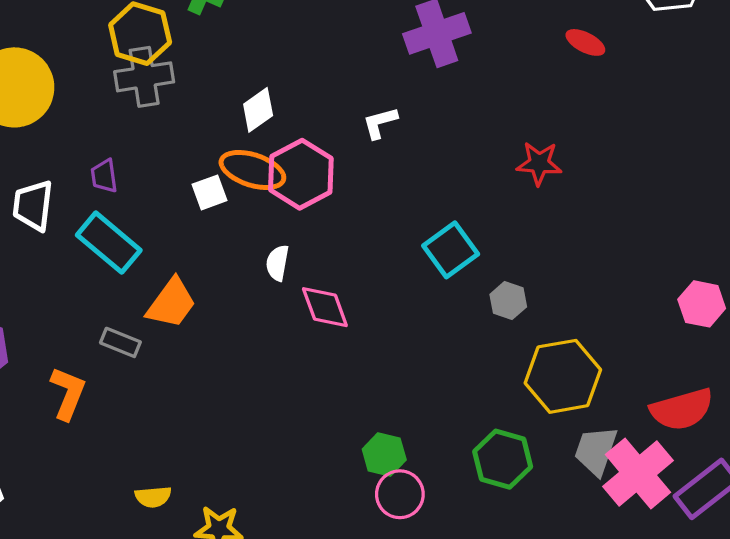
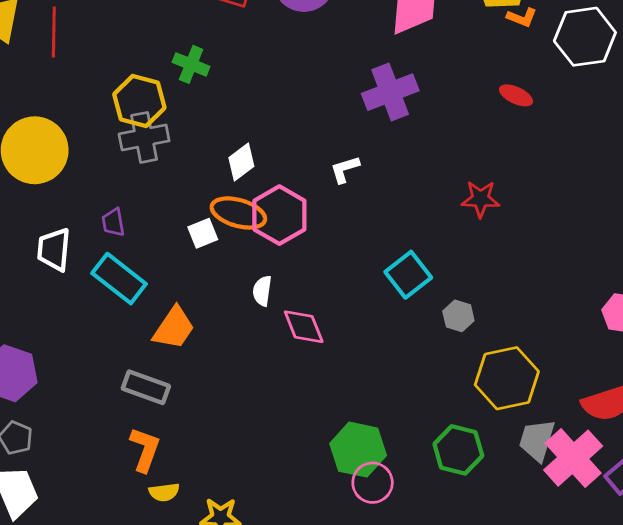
gray rectangle: (120, 342) -> (146, 387), moved, size x1.4
orange L-shape: (68, 393) -> (145, 449), moved
green hexagon: (384, 455) -> (358, 450), size x1.5

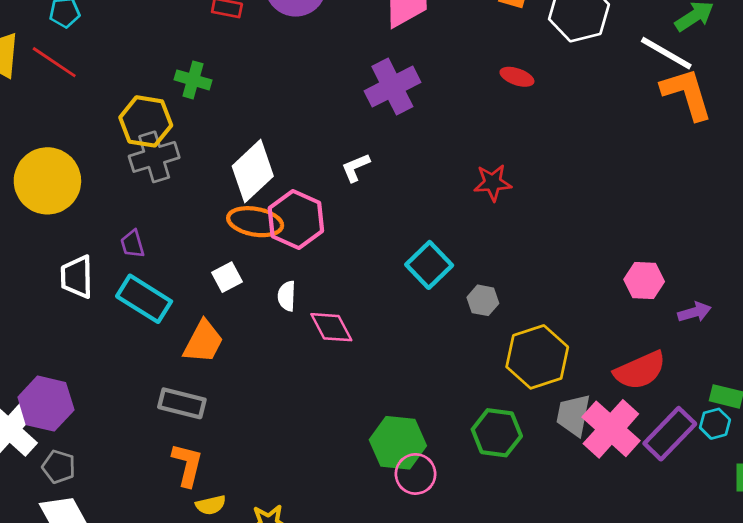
red line: (54, 32) -> (54, 62), turned -51
white diamond: (241, 162) -> (253, 171), size x1.6
white square: (203, 233) -> (227, 277), moved

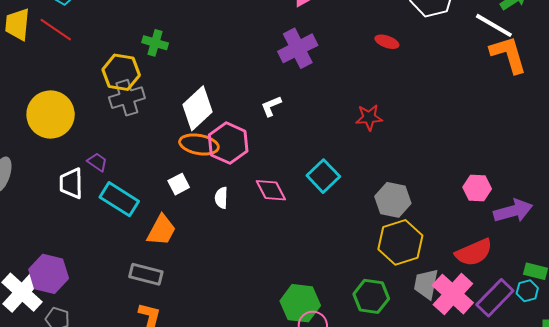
purple trapezoid: (133, 244) -> (97, 162), moved, turned 140
gray hexagon: (483, 300) -> (393, 200), moved, size x1.6
purple arrow: (694, 312) -> (513, 211), size x1.6
pink diamond: (331, 327) -> (271, 190), moved

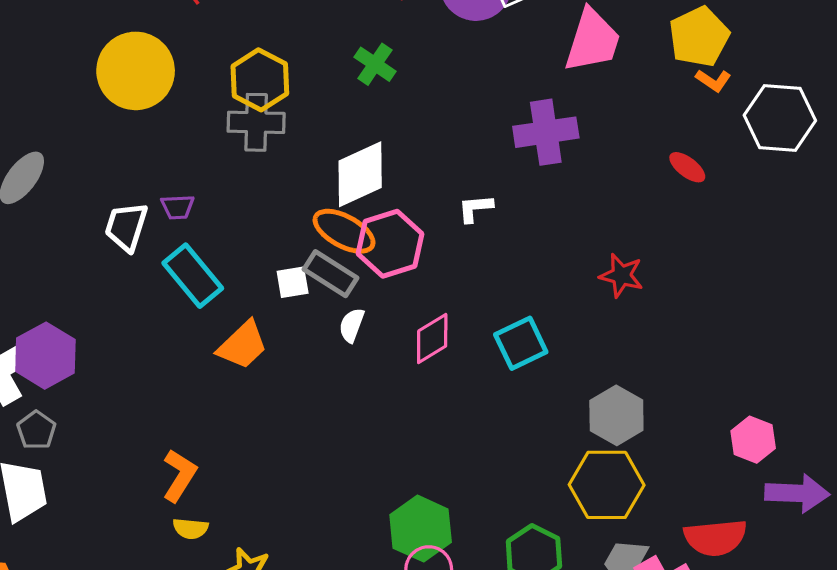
green cross: (155, 43) -> (375, 64), moved
yellow circle: (51, 114) -> (136, 71), moved
purple trapezoid: (97, 162) -> (178, 207), turned 125
pink diamond: (271, 190) -> (432, 338), turned 68
gray rectangle: (146, 274) -> (330, 274), moved

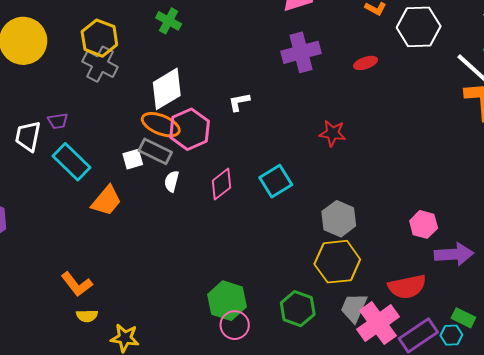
gray cross: (256, 122) -> (100, 64), turned 32
purple cross: (546, 132) -> (301, 52), moved
red ellipse: (687, 167) -> (365, 63), turned -50
orange L-shape: (179, 475) -> (77, 284), turned 116

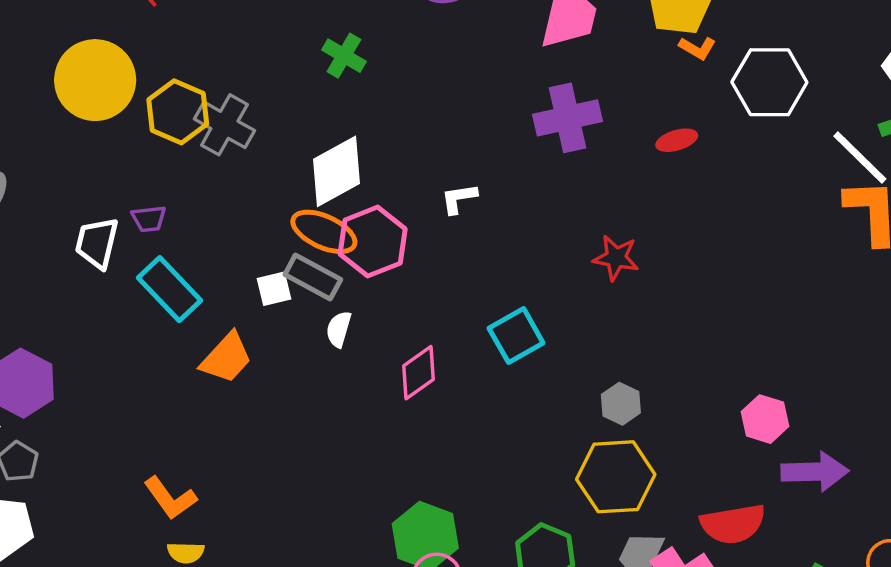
yellow hexagon: (99, 38) -> (178, 112), moved
pink diamond: (222, 184) -> (418, 373), moved
gray hexagon: (339, 219) -> (621, 404), size x0.7

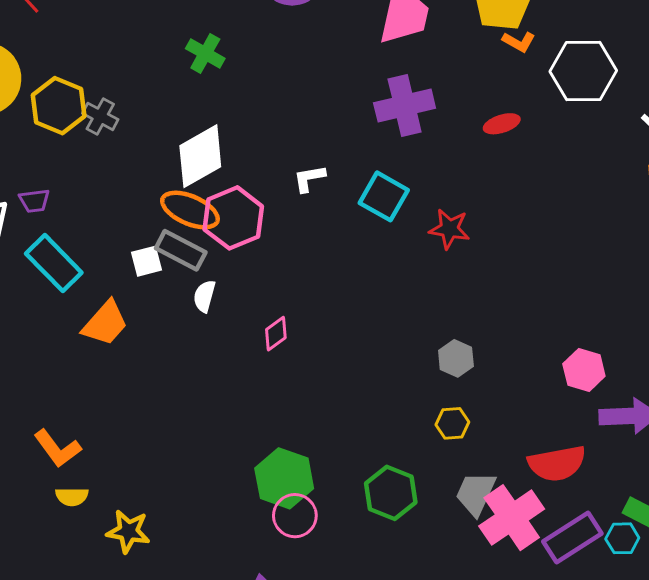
gray cross: (224, 125) -> (100, 116), size x0.7
cyan square: (516, 336) -> (384, 196), moved, turned -30
pink diamond: (418, 373) -> (276, 334), size x0.7
yellow hexagon: (616, 477) -> (452, 423), size x0.5

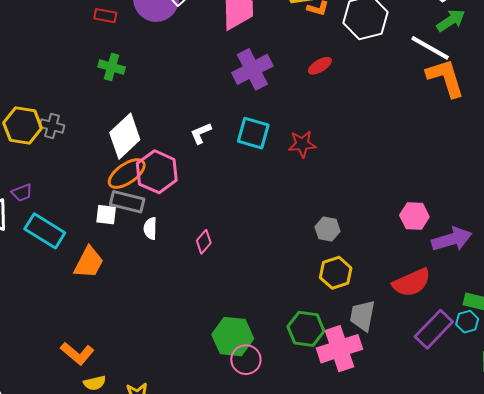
orange ellipse: (190, 210) -> (127, 174), turned -45
white square: (146, 261) -> (106, 215), turned 35
yellow hexagon: (452, 423) -> (336, 273), size x1.4
pink cross: (512, 518) -> (340, 349), moved, turned 30

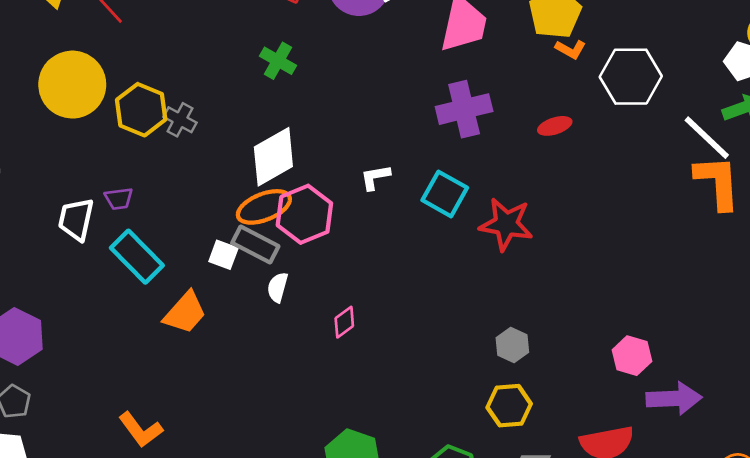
red star: (302, 144) -> (506, 224), size x1.4

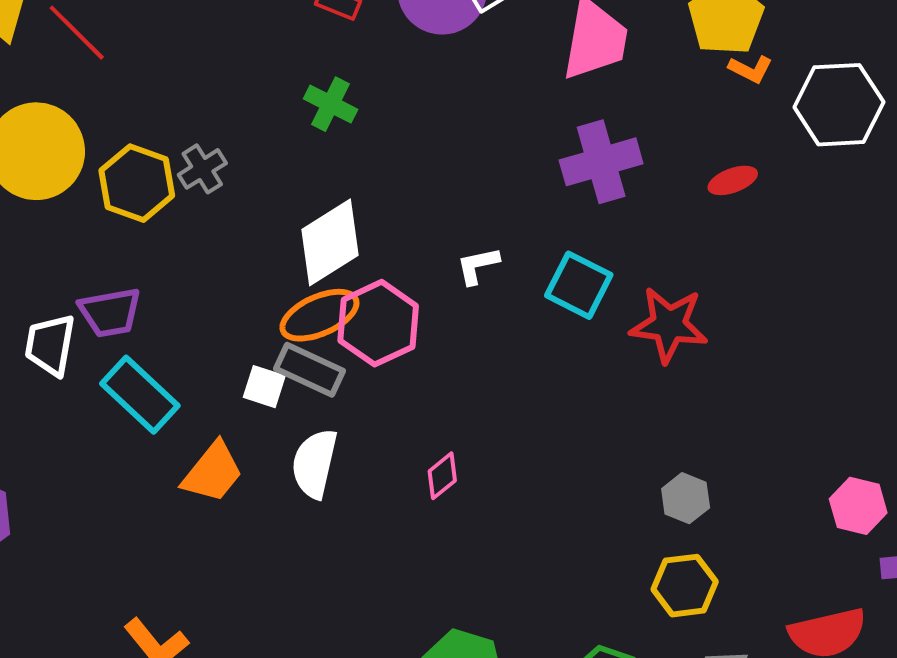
gray cross: (180, 120) -> (202, 169), moved, turned 32
purple trapezoid: (119, 199) -> (110, 312), size x1.5
white semicircle: (278, 287) -> (315, 463), moved, size x1.6

